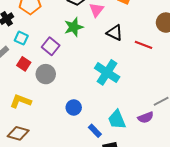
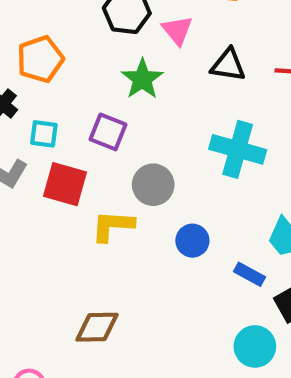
red square: (24, 64) -> (65, 184), size x1.5
gray circle: (46, 74) -> (153, 185), moved
yellow L-shape: (21, 101) -> (113, 226), moved

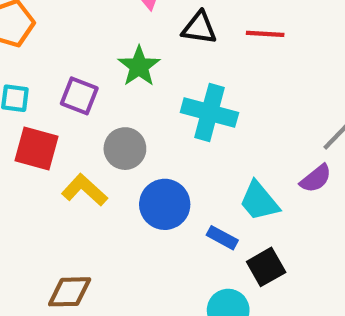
green star: (142, 79) -> (139, 66), moved
yellow L-shape: (113, 226) -> (85, 190), turned 39
blue circle: (192, 241) -> (165, 204), size x1.5

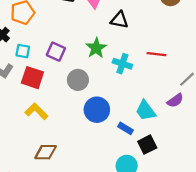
red line: (265, 34) -> (157, 54), moved
green star: (139, 66) -> (96, 48), moved
cyan cross: (209, 112) -> (122, 64), size x0.7
yellow L-shape: (85, 190) -> (36, 111), moved

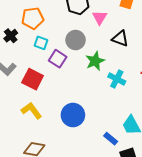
cyan square: (23, 51) -> (41, 43), moved
gray circle: (78, 80) -> (76, 40), moved
blue circle: (97, 110) -> (73, 115), moved

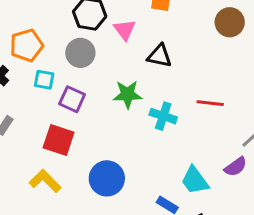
gray circle: (76, 40) -> (80, 53), moved
green star: (95, 61) -> (127, 94), turned 30
red square: (33, 79) -> (59, 140), moved

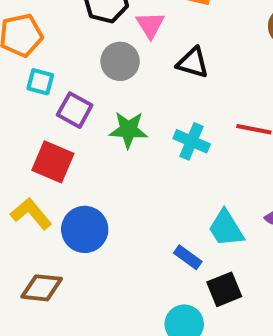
gray circle: (80, 53) -> (120, 61), moved
green star: (127, 94) -> (128, 130), moved
blue circle: (107, 178) -> (85, 229), moved

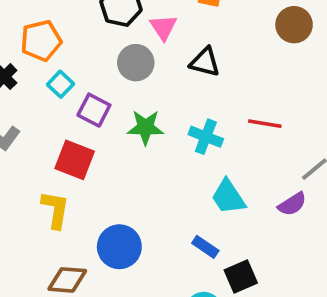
cyan square: (40, 82) -> (61, 84), turned 30
yellow L-shape: (31, 214) -> (55, 210), turned 51
cyan trapezoid: (226, 228) -> (228, 197), moved
blue circle: (85, 229) -> (119, 247), moved

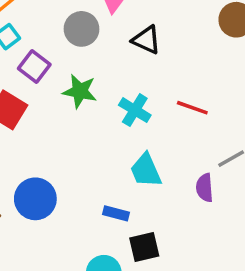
purple semicircle: (292, 204) -> (205, 188), turned 108
blue rectangle: (205, 247) -> (116, 213), turned -30

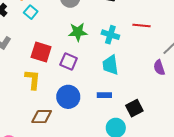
purple square: (34, 66) -> (69, 61), moved
cyan trapezoid: (146, 170) -> (110, 65), moved, turned 30
blue rectangle: (116, 213) -> (104, 95), moved

